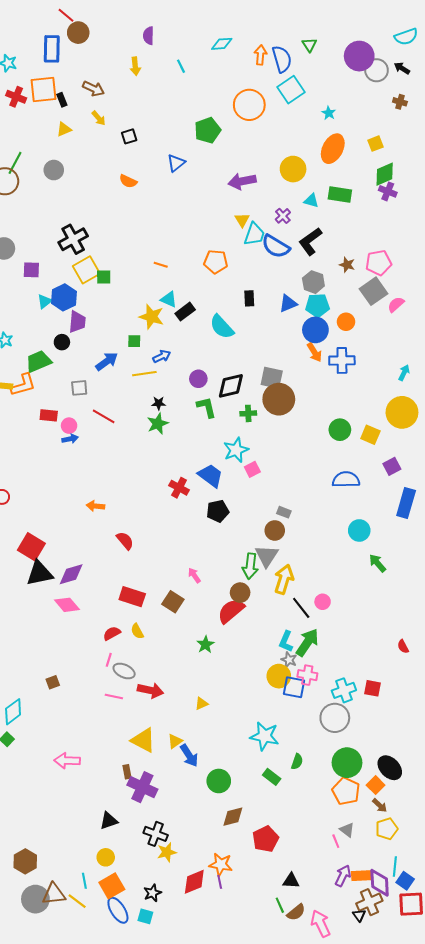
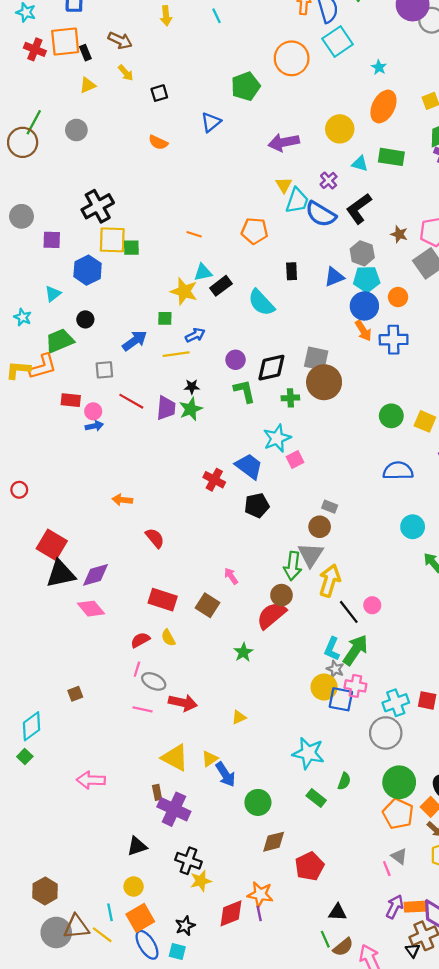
yellow square: (86, 270) -> (112, 240), turned 32
cyan triangle: (169, 299) -> (203, 272), turned -36
cyan triangle: (45, 301) -> (53, 294), moved
purple trapezoid: (77, 322) -> (166, 408), moved

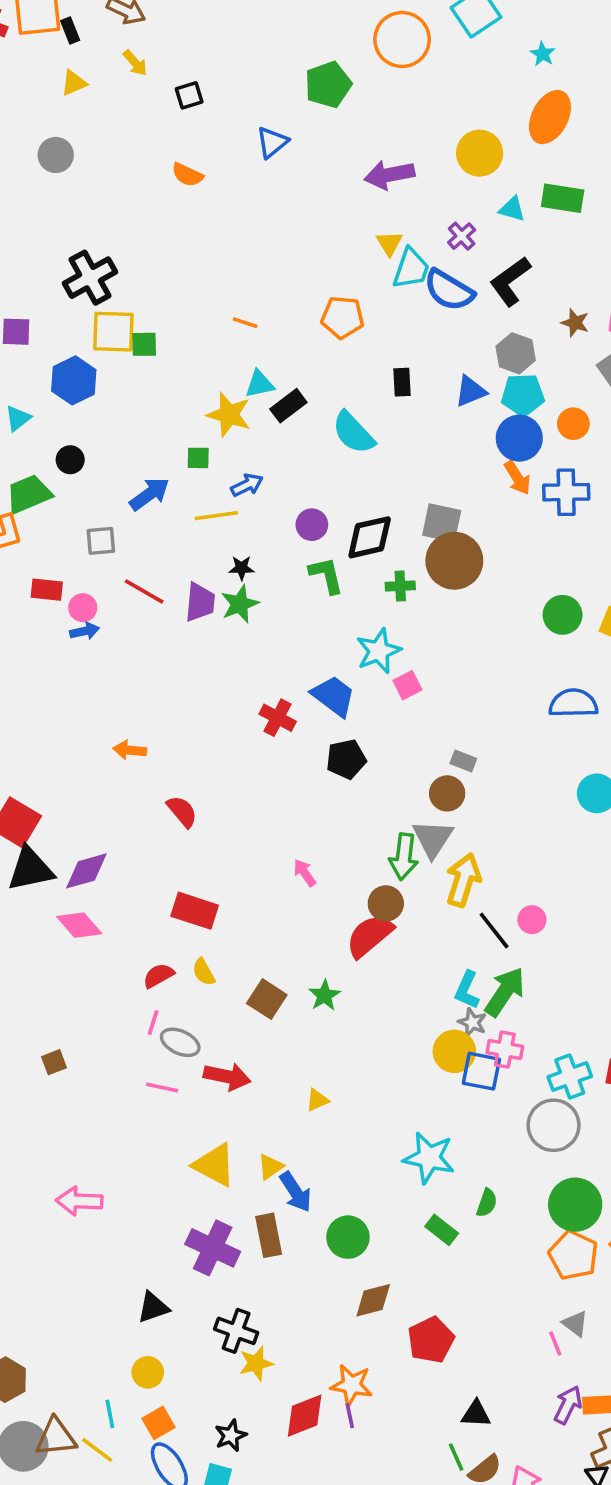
brown square: (208, 605) -> (267, 999), moved
brown rectangle: (157, 792) -> (269, 1235), moved, size x1.6
orange square: (140, 918) -> (159, 1423), size x0.7

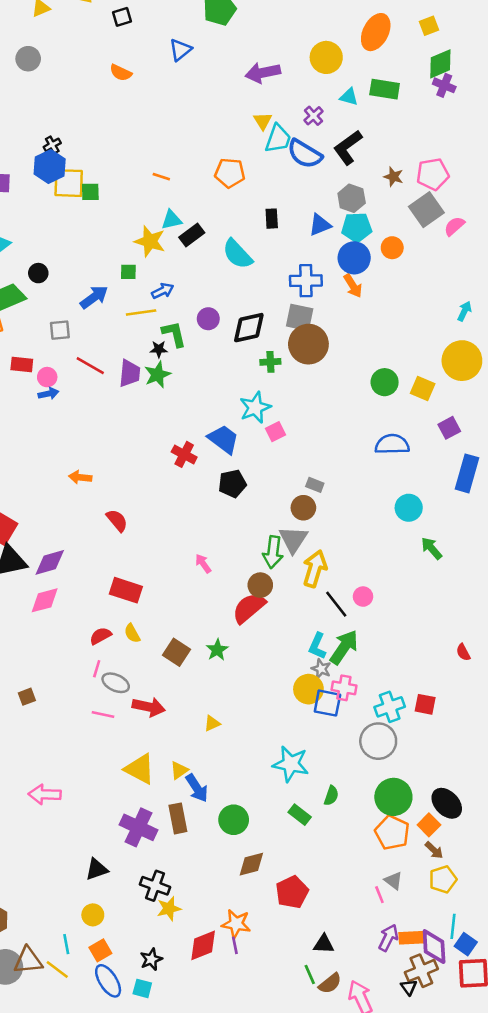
black cross: (90, 278) -> (52, 145), size x0.5
blue hexagon: (74, 380) -> (50, 167), moved
blue cross: (566, 492) -> (306, 281), moved
green L-shape: (326, 575) -> (174, 334), moved
pink diamond: (79, 925) -> (45, 600), turned -64

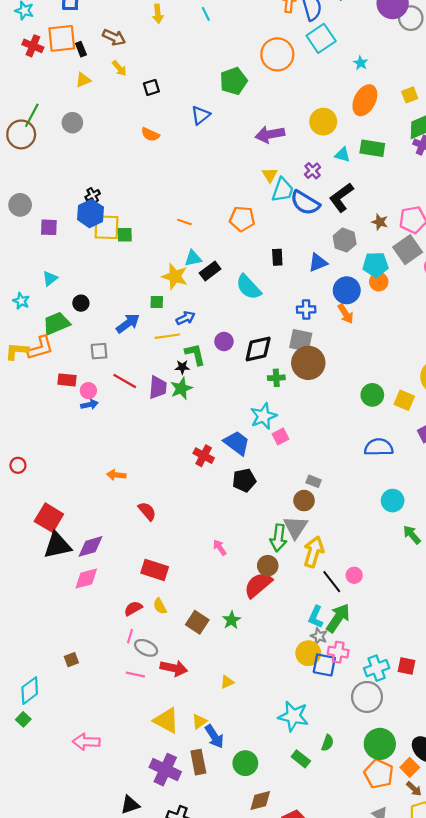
cyan pentagon: (357, 227) -> (376, 265), moved
blue cross: (306, 281) -> (306, 309), size x0.7

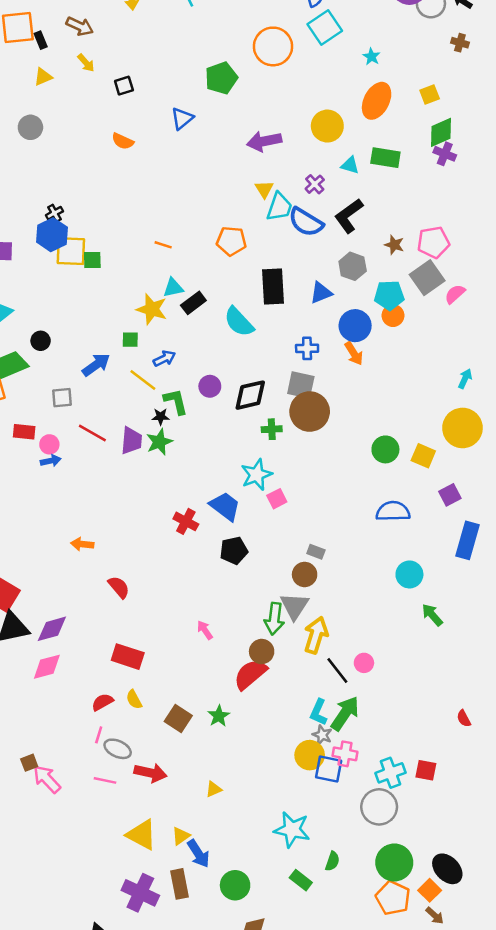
black rectangle: (277, 257) -> (273, 286), size x1.8
yellow line: (167, 336) -> (143, 380), turned 45
pink arrow: (86, 742) -> (47, 779), moved, turned 45

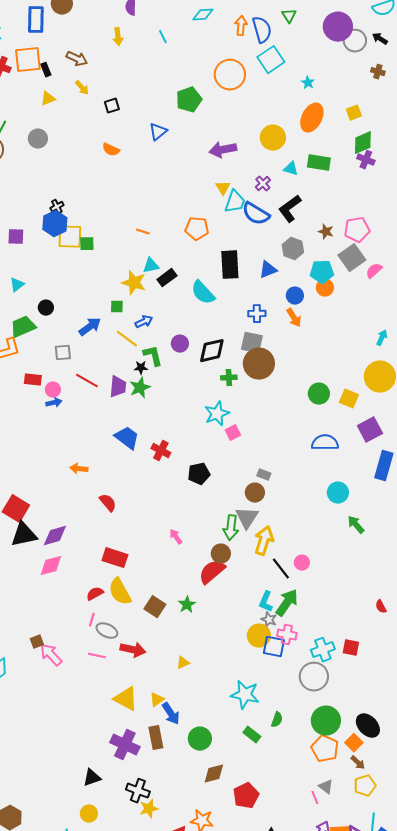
blue circle: (355, 326) -> (295, 296), size x0.7
purple square: (450, 495) -> (370, 430), size x1.4
blue trapezoid: (225, 506) -> (127, 438), moved
yellow semicircle: (134, 700) -> (120, 592), size x1.8

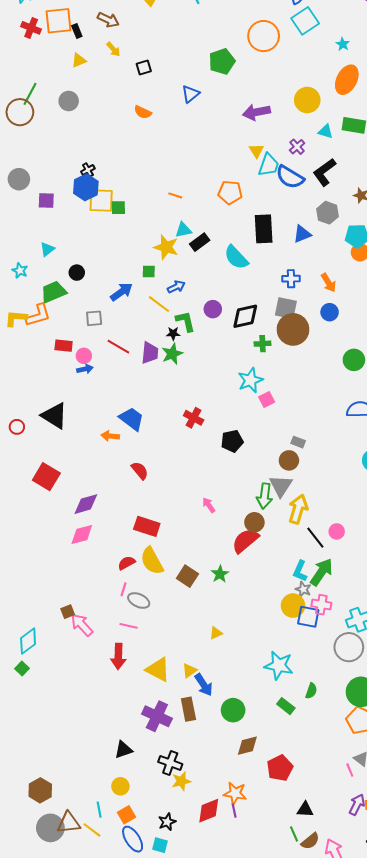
blue circle: (295, 296) -> (330, 312), moved
blue trapezoid: (127, 438) -> (132, 419), moved
black triangle: (24, 535) -> (54, 416), moved, turned 44
red arrow: (133, 650) -> (118, 656), moved, turned 80

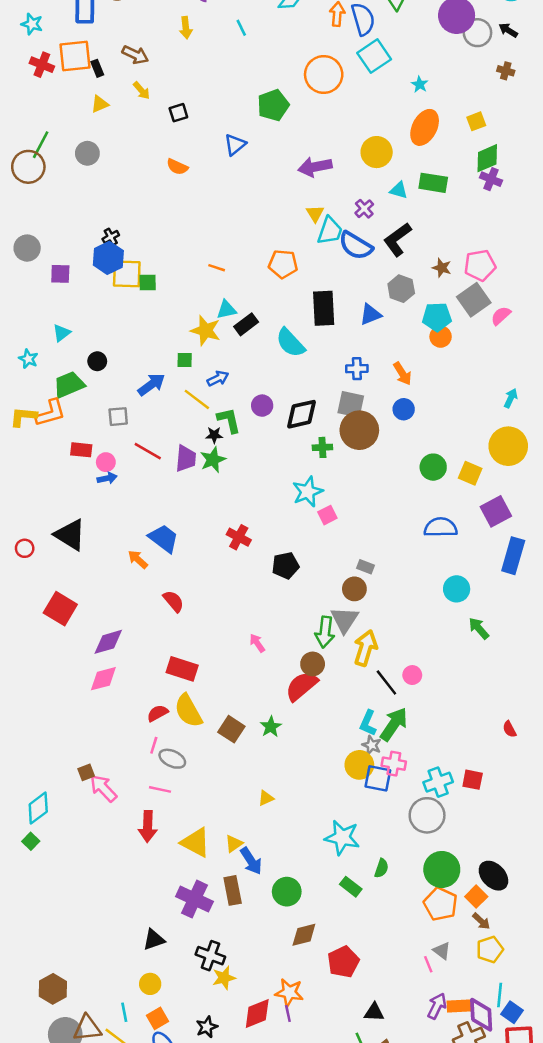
orange arrow: (110, 436) -> (138, 559), turned 36

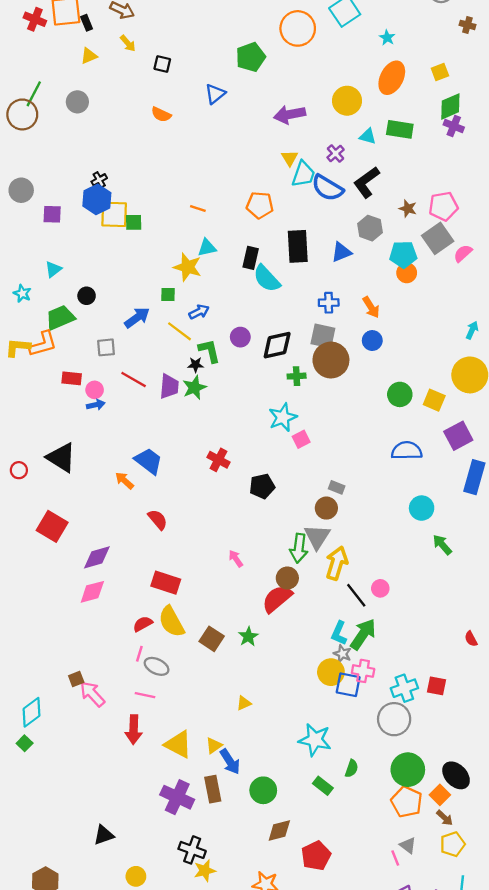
black square: (178, 113) -> (162, 64), turned 30
black rectangle: (246, 324) -> (251, 258), moved, turned -40
black triangle: (154, 940) -> (104, 835), moved

